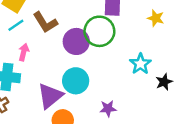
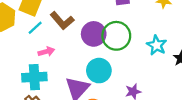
green circle: (99, 31) -> (116, 36), moved
pink arrow: (24, 52) -> (46, 52), turned 70

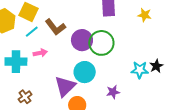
cyan star: (157, 45) -> (140, 70), moved, turned -30
cyan cross: (34, 77) -> (16, 62), moved

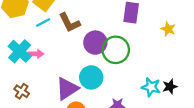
pink arrow: (40, 53) -> (36, 54), moved
cyan cross: (16, 62) -> (20, 51), turned 30
brown cross: (25, 97) -> (22, 91), turned -32

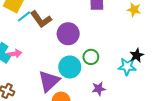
cyan line: (43, 23) -> (24, 16), moved
green circle: (116, 50) -> (91, 57), moved, size x0.6
black star: (170, 87) -> (137, 55), moved

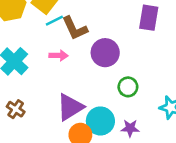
pink arrow: (14, 54) -> (59, 56), moved
cyan circle: (70, 67) -> (100, 121), moved

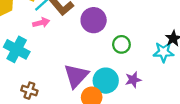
pink arrow: (59, 56) -> (41, 23), moved

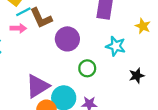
cyan star: (164, 52) -> (116, 46), moved

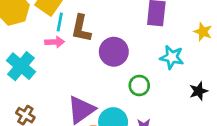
cyan line: (23, 12) -> (60, 22), turned -49
brown L-shape: (41, 18) -> (81, 28), turned 40

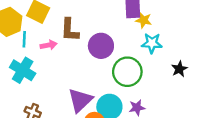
cyan line: (60, 22) -> (24, 39), moved
yellow star: (203, 32) -> (144, 20), moved
green circle: (139, 85) -> (127, 72), size x1.6

